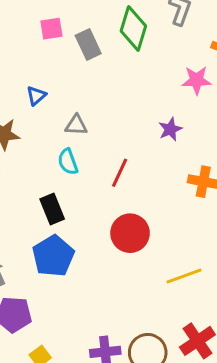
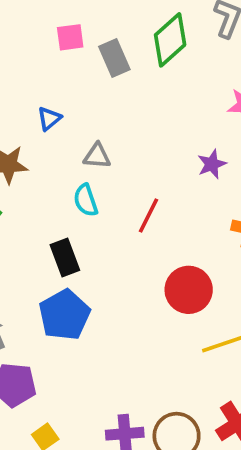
green diamond: (133, 28) -> (170, 40), turned 30
red circle: (130, 233) -> (189, 290), moved

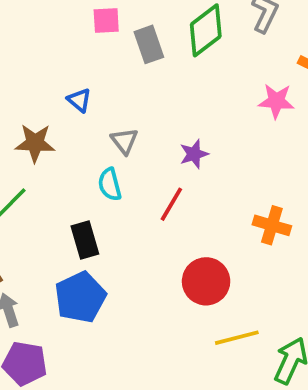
blue triangle: (49, 119) -> (79, 100), turned -45
gray triangle: (97, 156) -> (124, 141), turned 44
purple star: (212, 164) -> (194, 154), moved

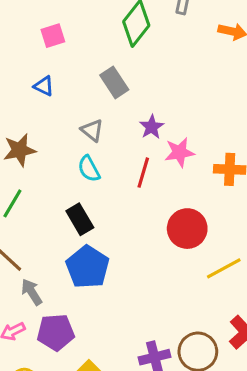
gray rectangle: (149, 44) -> (114, 82), moved
blue triangle: (79, 100) -> (44, 86), moved
pink star: (276, 101) -> (179, 152), moved

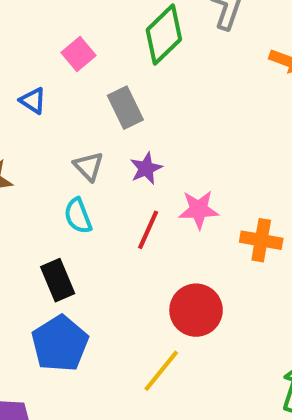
pink square: (53, 36) -> (78, 54), moved, turned -30
purple star: (152, 127) -> (146, 168), moved
yellow line: (224, 268) -> (161, 371), moved, turned -30

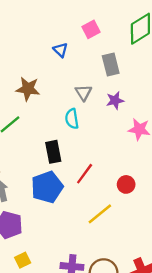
red line: (148, 230) -> (85, 174), moved
red circle: (196, 310) -> (126, 184), size x0.6

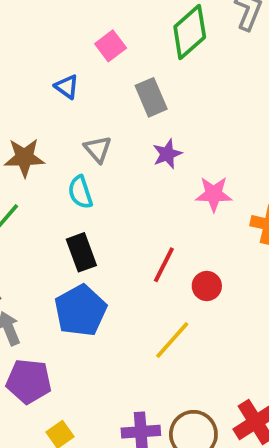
gray triangle: (83, 93) -> (98, 149), moved
cyan semicircle: (72, 119) -> (80, 192), moved
red line: (85, 174) -> (164, 265), moved

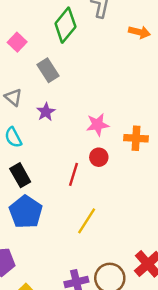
gray triangle: (98, 149) -> (13, 97), moved
purple star: (167, 154) -> (46, 112), moved
red circle: (207, 286) -> (99, 157), moved

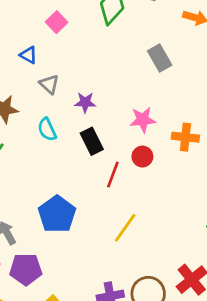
gray rectangle: (48, 70) -> (160, 58), moved
purple star: (46, 112) -> (85, 102), turned 30
black rectangle: (20, 175) -> (92, 141), moved

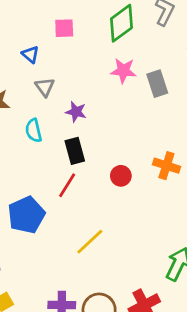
pink square: (57, 22) -> (64, 28), turned 30
pink star: (143, 120) -> (123, 71), moved
red line: (113, 175) -> (67, 185), moved

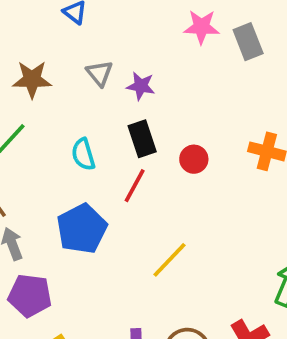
gray triangle: (45, 87) -> (100, 73), moved
cyan semicircle: (34, 130) -> (83, 154), moved
red circle: (121, 176) -> (194, 159), moved

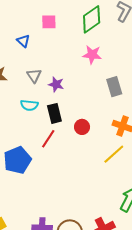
gray rectangle: (248, 42) -> (114, 87), moved
cyan semicircle: (83, 154) -> (29, 105), moved, turned -72
yellow line: (169, 260) -> (114, 154), moved

